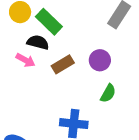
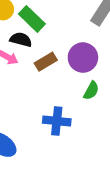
purple circle: (100, 60) -> (83, 58), size x1.4

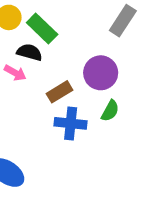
brown rectangle: (46, 62) -> (59, 92), moved
blue cross: (57, 121) -> (71, 123), moved

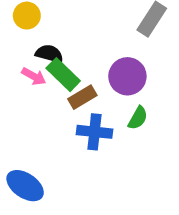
green rectangle: (42, 28) -> (63, 75), moved

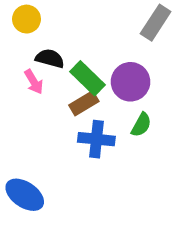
green rectangle: (63, 75) -> (87, 78), moved
pink arrow: (34, 76) -> (34, 82), turned 30

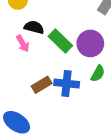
brown rectangle: (84, 103) -> (42, 85), moved

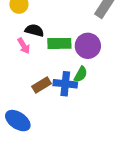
green rectangle: (60, 41) -> (59, 43), turned -45
green semicircle: (98, 74) -> (81, 74), moved

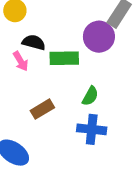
purple circle: (88, 46) -> (99, 37), moved
blue cross: (65, 84) -> (92, 129), moved

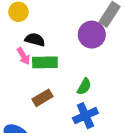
green rectangle: (64, 58) -> (45, 62), moved
blue cross: (92, 129) -> (85, 116), turned -30

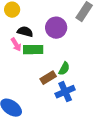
purple circle: (92, 35) -> (56, 28), moved
brown rectangle: (42, 98) -> (48, 78), moved

